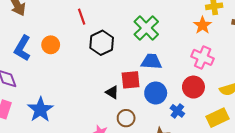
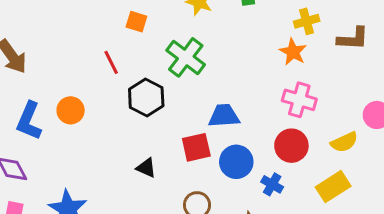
green cross: (146, 28) -> (186, 57), moved
black triangle: (112, 92) -> (146, 168), moved

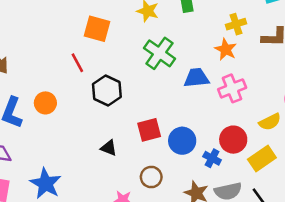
orange square: (136, 22) -> (97, 29), size x1.5
green cross: (186, 57) -> (160, 53), moved
pink cross: (299, 100) -> (232, 88), turned -36
blue trapezoid: (224, 116) -> (196, 78), moved
red circle: (291, 146) -> (233, 140), moved

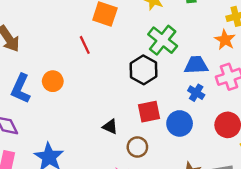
black hexagon: (107, 91) -> (144, 70), moved
blue cross: (212, 158) -> (196, 93), moved
brown circle: (151, 177) -> (137, 147), moved

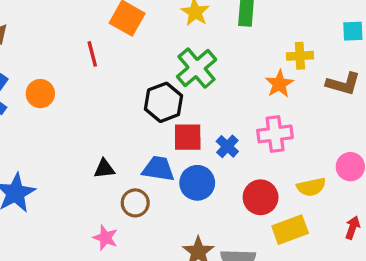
blue trapezoid: (196, 65) -> (158, 169), moved
red square: (149, 112) -> (188, 137), moved
black triangle: (110, 127) -> (104, 169), turned -42

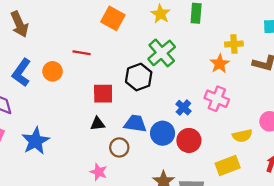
red line: (92, 54) -> (82, 53), moved, turned -66
pink cross: (275, 134) -> (217, 99), turned 30
red square: (188, 137) -> (103, 94), moved
red circle: (261, 197) -> (189, 140), moved

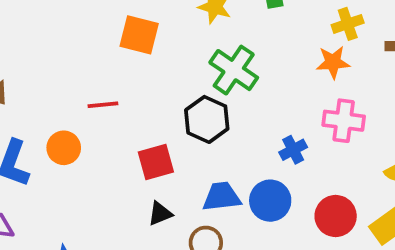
orange star: (220, 64) -> (333, 62), turned -30
blue cross: (183, 108) -> (293, 150), turned 35
red circle: (189, 140) -> (336, 216), moved

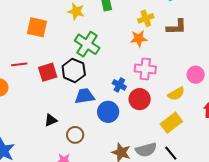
blue cross: (293, 150) -> (119, 85), turned -32
red square: (156, 162) -> (48, 72), moved
blue trapezoid: (222, 197) -> (85, 96), moved
red circle: (336, 216) -> (140, 99), moved

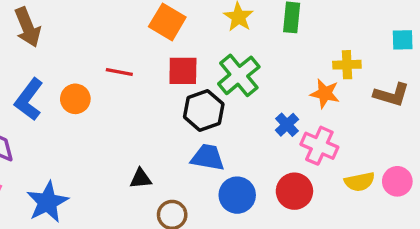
red square: (48, 72) -> (183, 71), moved
blue cross: (119, 85) -> (287, 125), moved
yellow semicircle: (176, 94) -> (360, 182), moved

